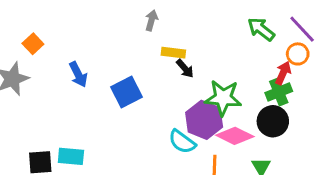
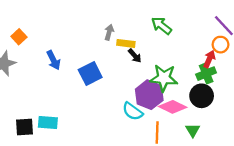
gray arrow: (151, 20) -> (109, 32), moved
green arrow: (261, 29) -> (161, 26), moved

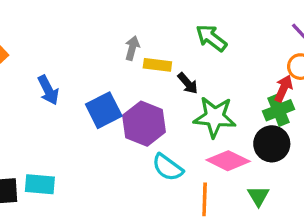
black arrow: (135, 56) -> (188, 83), moved
purple hexagon: (149, 95) -> (144, 124), moved

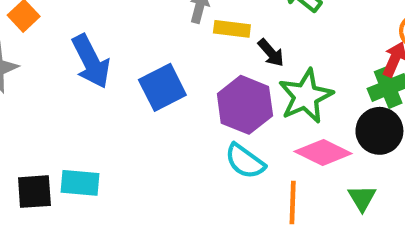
blue arrow: (48, 90) -> (91, 61), size x1.4
green star: (215, 117) -> (306, 96), turned -30
purple hexagon: (144, 124) -> (245, 105), moved

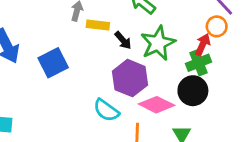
green star: (306, 96) -> (158, 43), moved
purple hexagon: (245, 105) -> (130, 78), moved

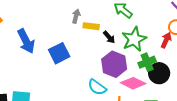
green cross: (198, 63) -> (147, 62), moved

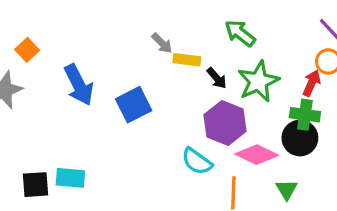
gray arrow: (76, 16) -> (162, 43), turned 120
green cross: (147, 62) -> (305, 115), moved, turned 30

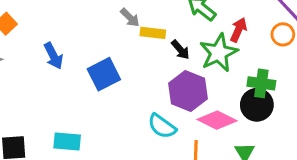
red arrow: (312, 83) -> (238, 30), moved
blue arrow: (79, 85) -> (53, 56), size x0.7
cyan rectangle: (70, 178) -> (67, 142), moved

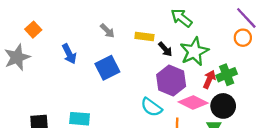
gray arrow: (130, 18) -> (107, 31), moved
red arrow: (238, 30) -> (209, 79), moved
green cross: (261, 83) -> (227, 75), turned -30
black circle: (257, 105) -> (223, 106), moved

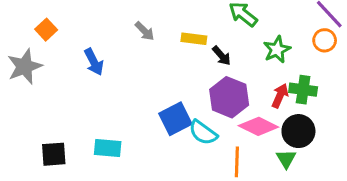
green star: (194, 52) -> (277, 50), moved, size x0.7
blue square: (107, 68) -> (175, 119), moved
green cross: (227, 75) -> (303, 90), turned 30

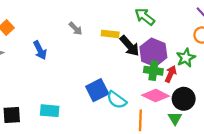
green star: (277, 50) -> (186, 58), moved
black arrow: (222, 56) -> (130, 46), size x1.5
green cross: (303, 90) -> (153, 71), moved
purple hexagon: (229, 97) -> (153, 52), moved

